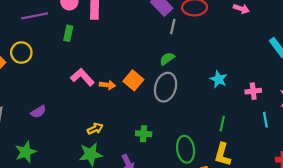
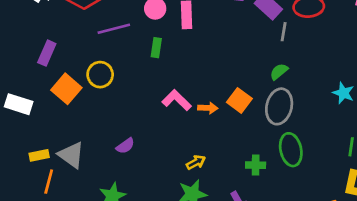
green ellipse: (186, 149) -> (291, 150), moved

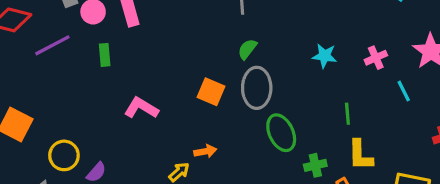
yellow circle: (100, 75) -> (64, 155), moved
orange arrow: (208, 108) -> (205, 151), moved
green cross: (256, 165) -> (315, 165), moved

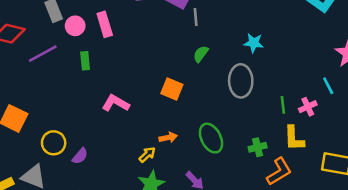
cyan star: (325, 56) -> (254, 43), moved
pink cross: (376, 58) -> (308, 107), moved
gray ellipse: (257, 88) -> (241, 81), moved
green ellipse: (281, 133) -> (211, 138), moved

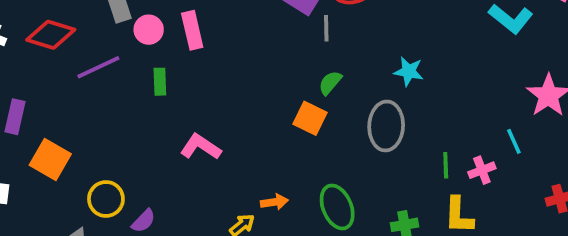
orange square: (172, 89) -> (310, 118), moved

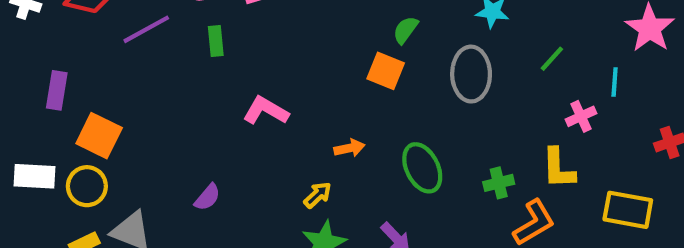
cyan line: (514, 141) -> (615, 82), turned 32
green line: (446, 165) -> (552, 59), moved, turned 48
yellow circle: (106, 199) -> (87, 186), moved
orange arrow: (274, 202) -> (349, 148), moved

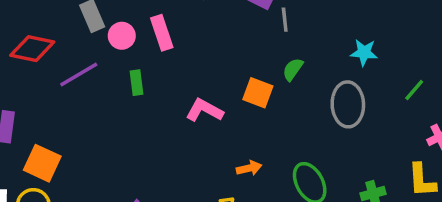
orange square: (386, 71) -> (258, 93), moved
pink L-shape: (266, 111) -> (204, 110), moved

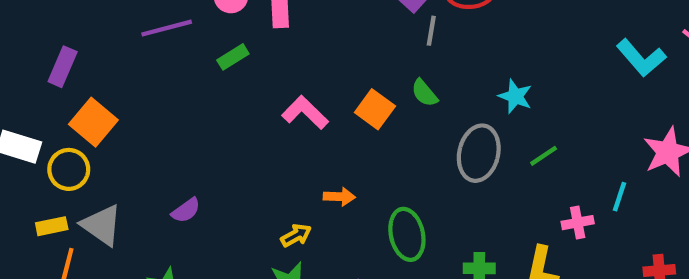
green semicircle: (293, 69) -> (424, 93), turned -90
green rectangle: (136, 83) -> (233, 57), turned 50
green line: (414, 90) -> (544, 156), moved

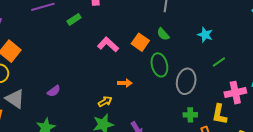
gray ellipse: (479, 153) -> (186, 81), moved
pink cross: (578, 223) -> (235, 93), size x1.5
green ellipse: (407, 234) -> (159, 65), moved

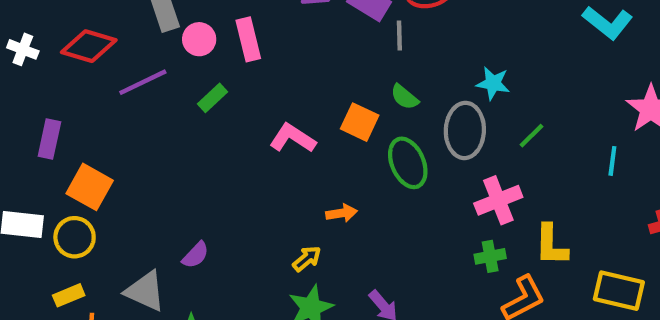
gray ellipse: (186, 81) -> (465, 130), moved
pink cross: (235, 93) -> (498, 200), moved
gray triangle: (15, 99) -> (145, 291), moved

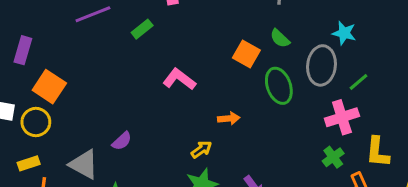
green line: (531, 136) -> (358, 82), moved
pink L-shape: (293, 138) -> (179, 79), moved
green cross: (490, 256) -> (333, 157), turned -30

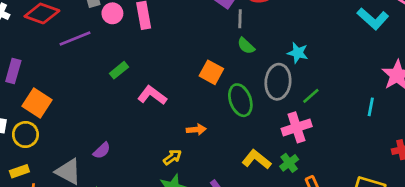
green rectangle: (142, 29) -> (119, 70), moved
green semicircle: (280, 38) -> (246, 46), moved
yellow L-shape: (377, 152) -> (257, 159), moved, turned 124

